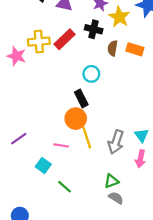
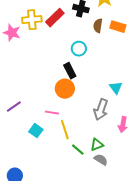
cyan triangle: (142, 135) -> (116, 88), moved
yellow line: (87, 138) -> (65, 130), moved
green line: (65, 187) -> (78, 150), moved

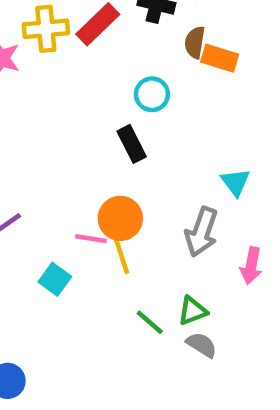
orange rectangle: (118, 27) -> (220, 58), moved
orange circle: (65, 89) -> (120, 218), moved
yellow line: (65, 130) -> (120, 252), moved

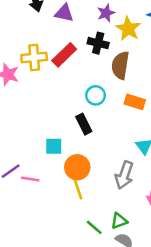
brown semicircle: (195, 42) -> (120, 65), size x1.5
orange rectangle: (220, 58) -> (135, 102), moved
pink line: (91, 239) -> (30, 179), moved
cyan square: (55, 279) -> (54, 146), moved, turned -36

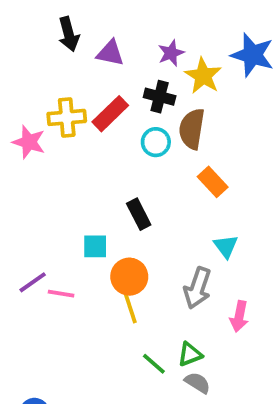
cyan circle: (96, 95) -> (156, 142), moved
orange rectangle: (135, 102) -> (213, 182), turned 30

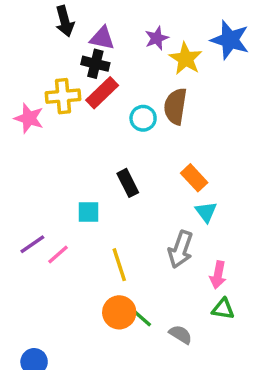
black cross: (160, 97) -> (95, 64), moved
orange rectangle: (213, 182) -> (194, 178), moved
orange circle: (129, 277) -> (119, 312), moved
pink line: (61, 294) -> (58, 254), turned -50
green triangle: (190, 354) -> (223, 309), moved, turned 30

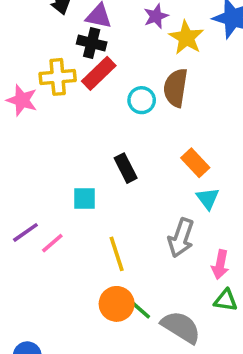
gray semicircle: (181, 335) -> (181, 327), size x1.6

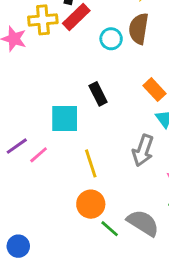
cyan square: (84, 198) -> (65, 119), size x1.5
green line: (140, 309) -> (110, 229), moved

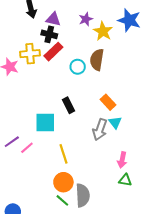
gray arrow: (143, 150) -> (100, 130), moved
gray semicircle: (143, 223) -> (83, 195), moved, turned 55
green line: (110, 229) -> (62, 200), moved

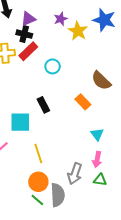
purple triangle: (53, 19) -> (28, 19), turned -35
brown semicircle: (97, 60) -> (101, 81), moved, turned -55
cyan triangle: (115, 122) -> (97, 134), moved
gray arrow: (100, 130) -> (75, 174), moved

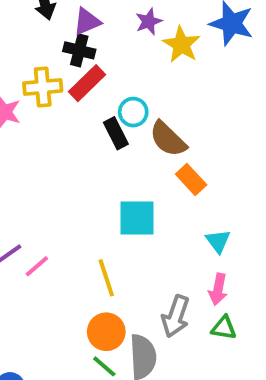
brown semicircle: (101, 81) -> (168, 139), moved
black rectangle: (43, 105) -> (116, 133), moved
cyan square: (20, 122) -> (137, 218), moved

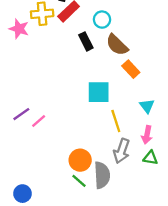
cyan circle: (133, 112) -> (102, 20), moved
yellow line: (106, 278) -> (116, 121), moved

